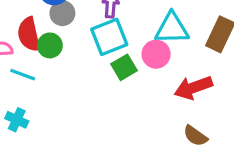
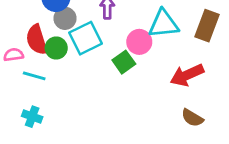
cyan square: (109, 37) -> (86, 38), moved
pink circle: (156, 54) -> (139, 42), moved

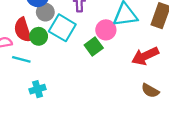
cyan square: (86, 38) -> (62, 28), turned -32
cyan cross: (32, 117) -> (38, 89), moved, turned -35

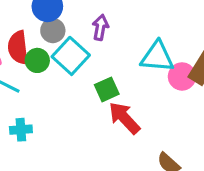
pink circle: (106, 30) -> (182, 76), moved
red arrow: (145, 56) -> (124, 118), moved, turned 60

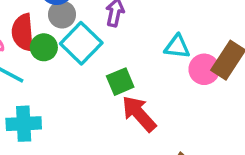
cyan triangle: (157, 57) -> (177, 47), size x0.7
cyan cross: (21, 130) -> (24, 124), size x1.4

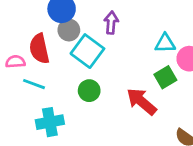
green circle: (44, 47) -> (89, 91), moved
green square: (120, 82) -> (165, 77), moved

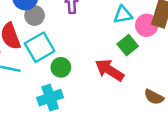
cyan square: (87, 51) -> (40, 47), moved, turned 32
cyan cross: (50, 122) -> (50, 98), moved

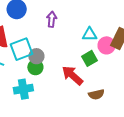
gray circle: (35, 15) -> (36, 56), moved
brown semicircle: (154, 97) -> (96, 94), moved, turned -49

